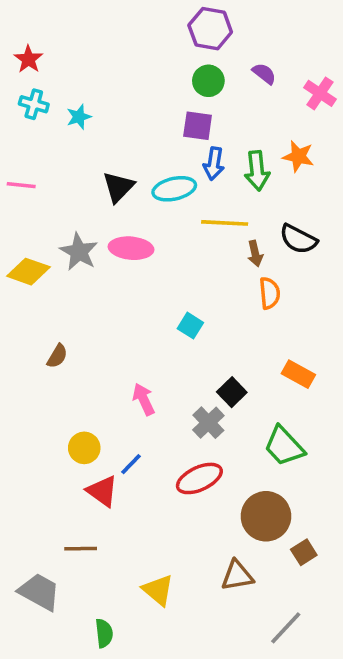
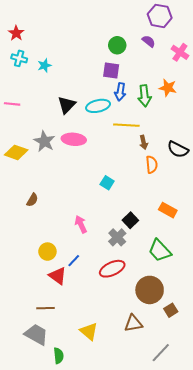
purple hexagon: (210, 29) -> (160, 16), moved
black semicircle: (298, 239) -> (178, 149), moved
gray trapezoid: (39, 592) -> (36, 334), moved

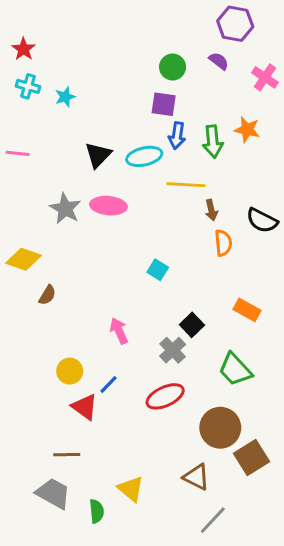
yellow diamond: (16, 152) -> (23, 259), moved
brown square: (171, 310) -> (252, 458), size x1.6
brown triangle: (133, 323) -> (196, 477), turned 36
gray line: (161, 353) -> (213, 520), moved
green semicircle: (59, 356) -> (97, 511), moved

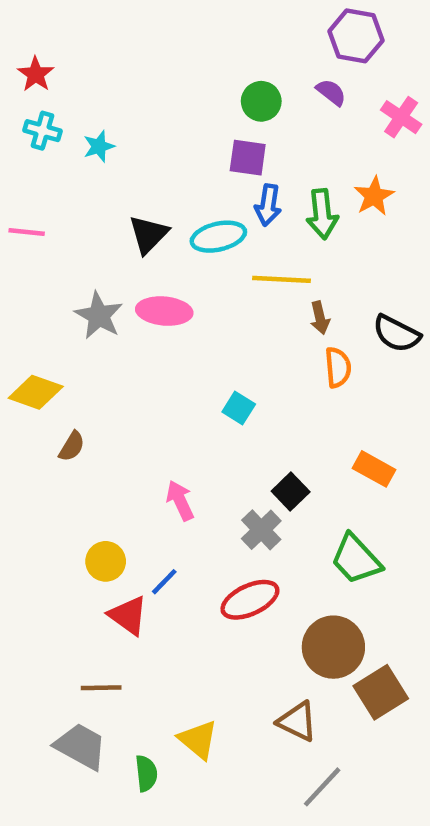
orange star: (247, 130) -> (374, 196), turned 30

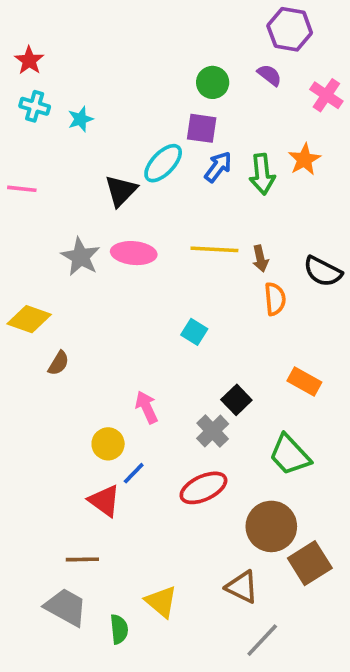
blue arrow: (268, 205) -> (218, 167), turned -152
cyan ellipse: (218, 237) -> (163, 163), moved, turned -33
yellow line: (282, 279) -> (214, 249), moved
yellow circle: (106, 561) -> (108, 444), moved

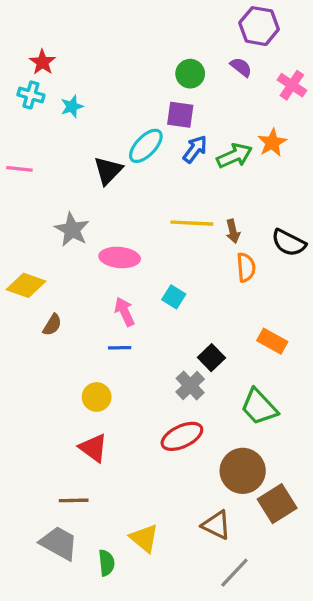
red star: (29, 60) -> (42, 62), moved
green arrow: (262, 174) -> (234, 156), turned -108
pink ellipse: (134, 253) -> (120, 257), moved
pink arrow: (147, 407) -> (124, 312), moved
blue line: (134, 473) -> (120, 348), moved, turned 45

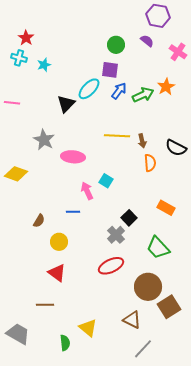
pink arrow: (124, 312) -> (87, 191), moved
brown semicircle: (52, 325) -> (39, 221), moved
gray trapezoid: (59, 543) -> (18, 334), moved

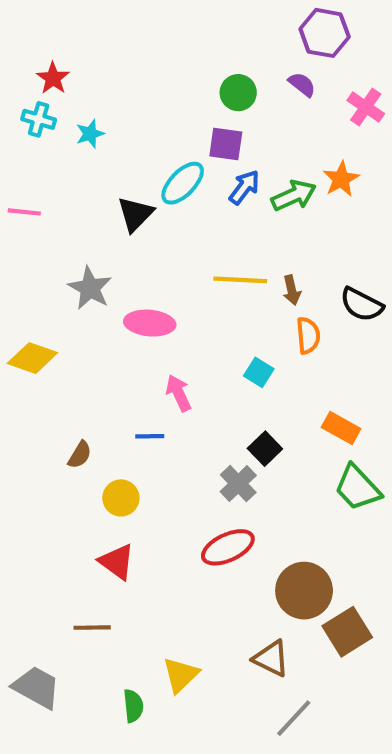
cyan square: (106, 181) -> (259, 372), moved
green trapezoid: (158, 248) -> (358, 488), moved
yellow triangle: (88, 328) -> (181, 675), turned 36

